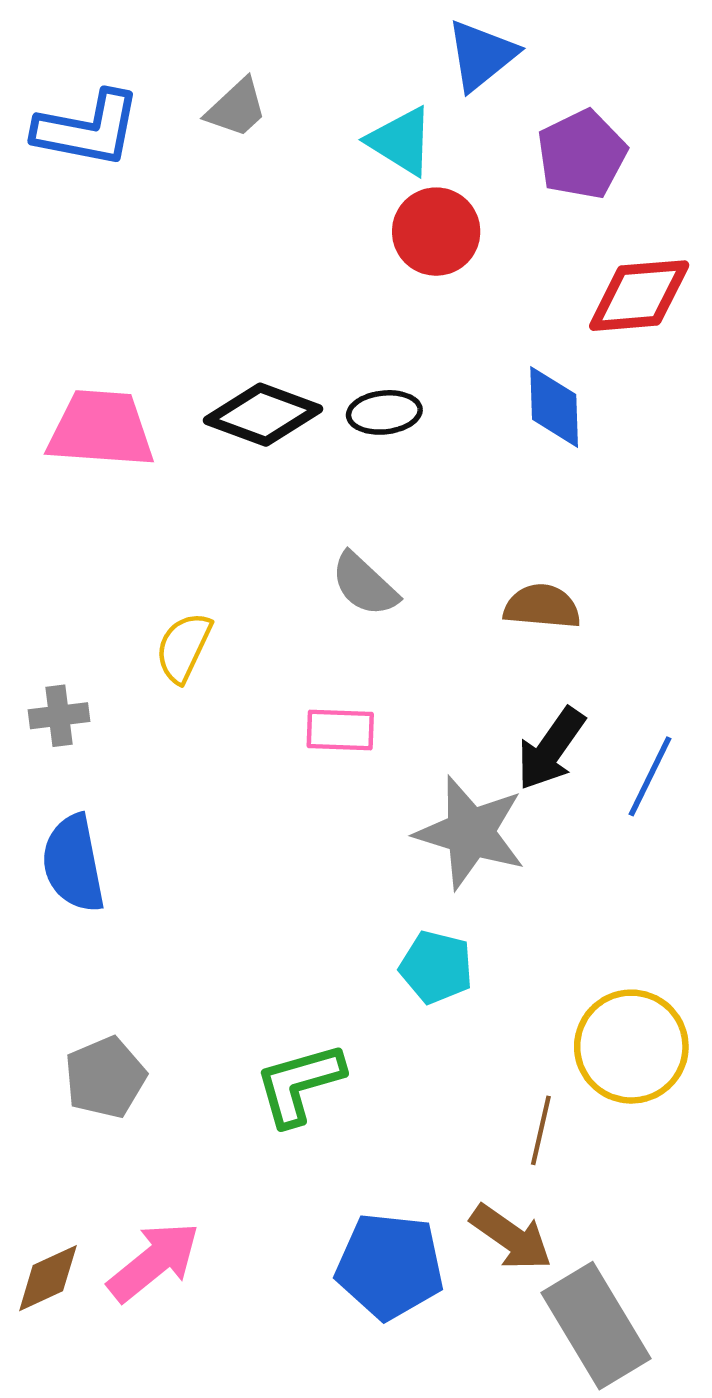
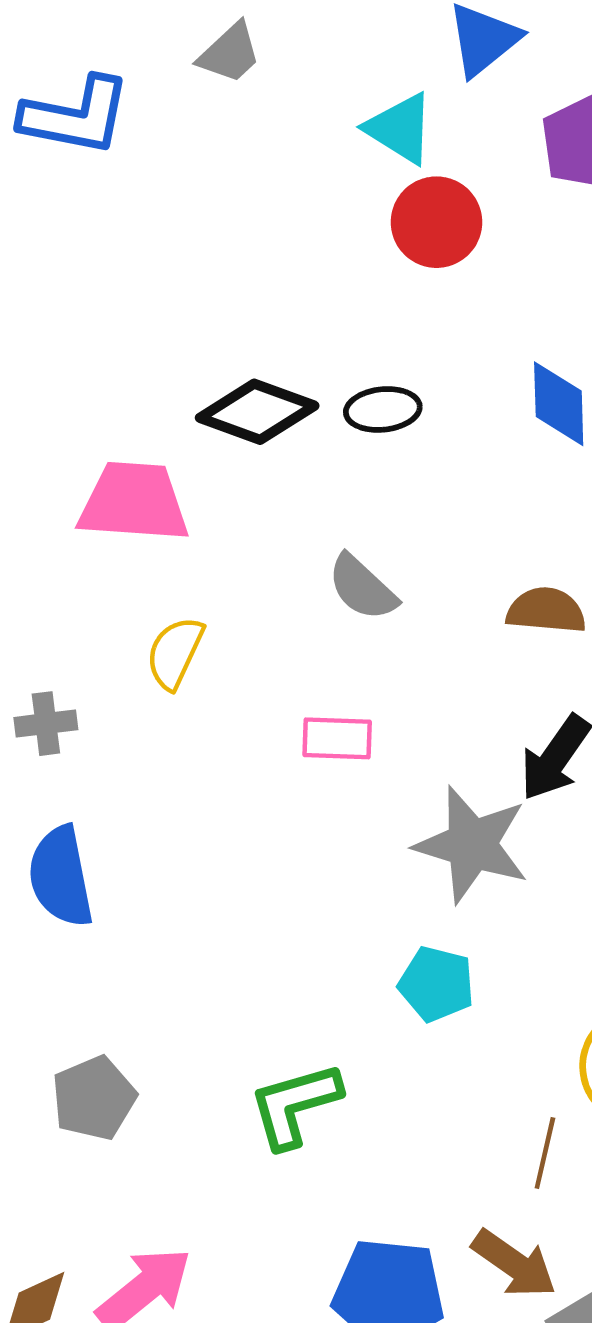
gray trapezoid: (237, 108) -> (230, 53), moved
pink trapezoid: (101, 429) -> (134, 502), moved

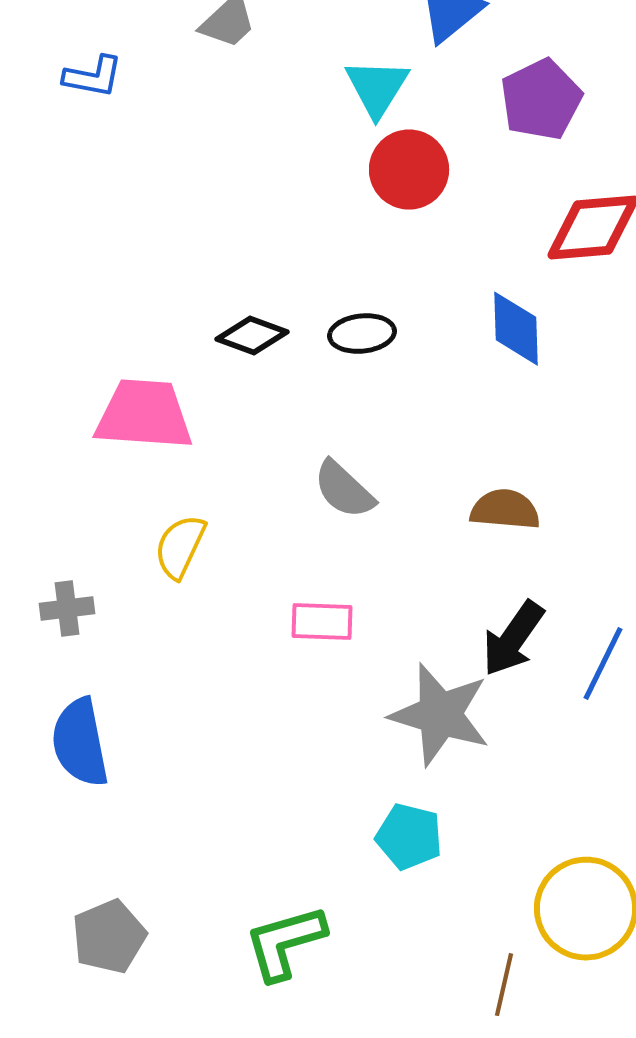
blue L-shape: (76, 116) -> (93, 77), size x0.6
cyan triangle: (400, 129) -> (377, 88), turned 30
black diamond: (257, 412) -> (252, 336), size x0.7

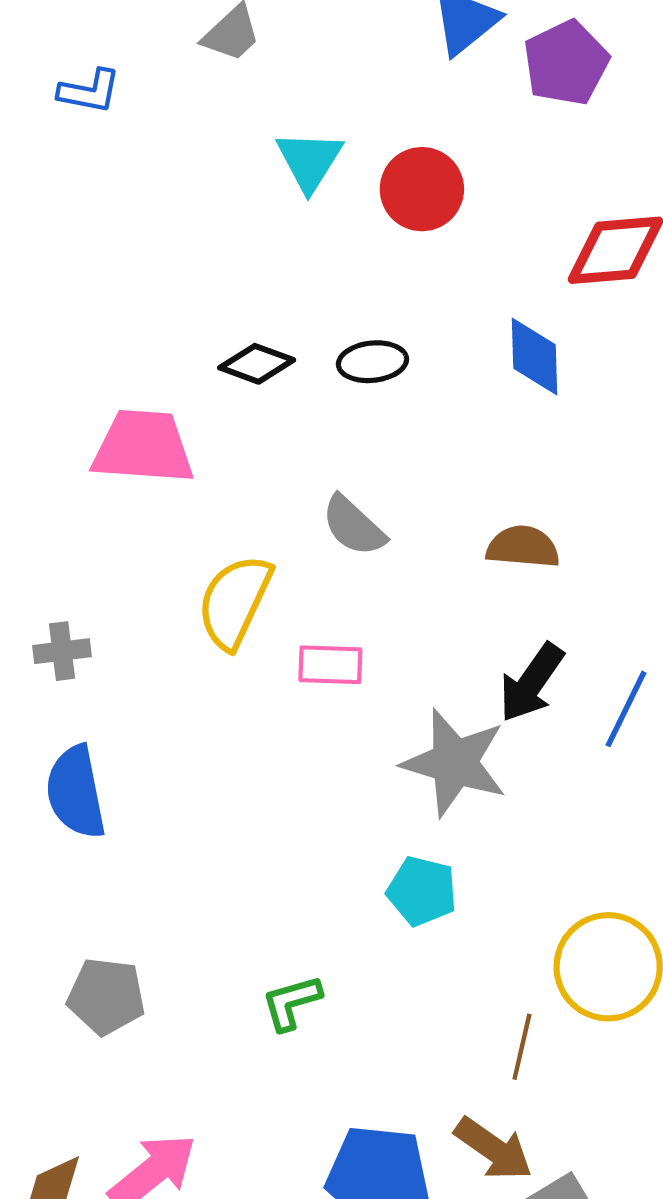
cyan triangle: (377, 88) -> (309, 161), moved
purple pentagon: (541, 100) -> (566, 63), moved
yellow semicircle: (180, 547) -> (235, 602), moved, size x1.4
gray pentagon: (109, 937) -> (106, 996), turned 30
green L-shape: (285, 943) -> (291, 1003), size x0.7

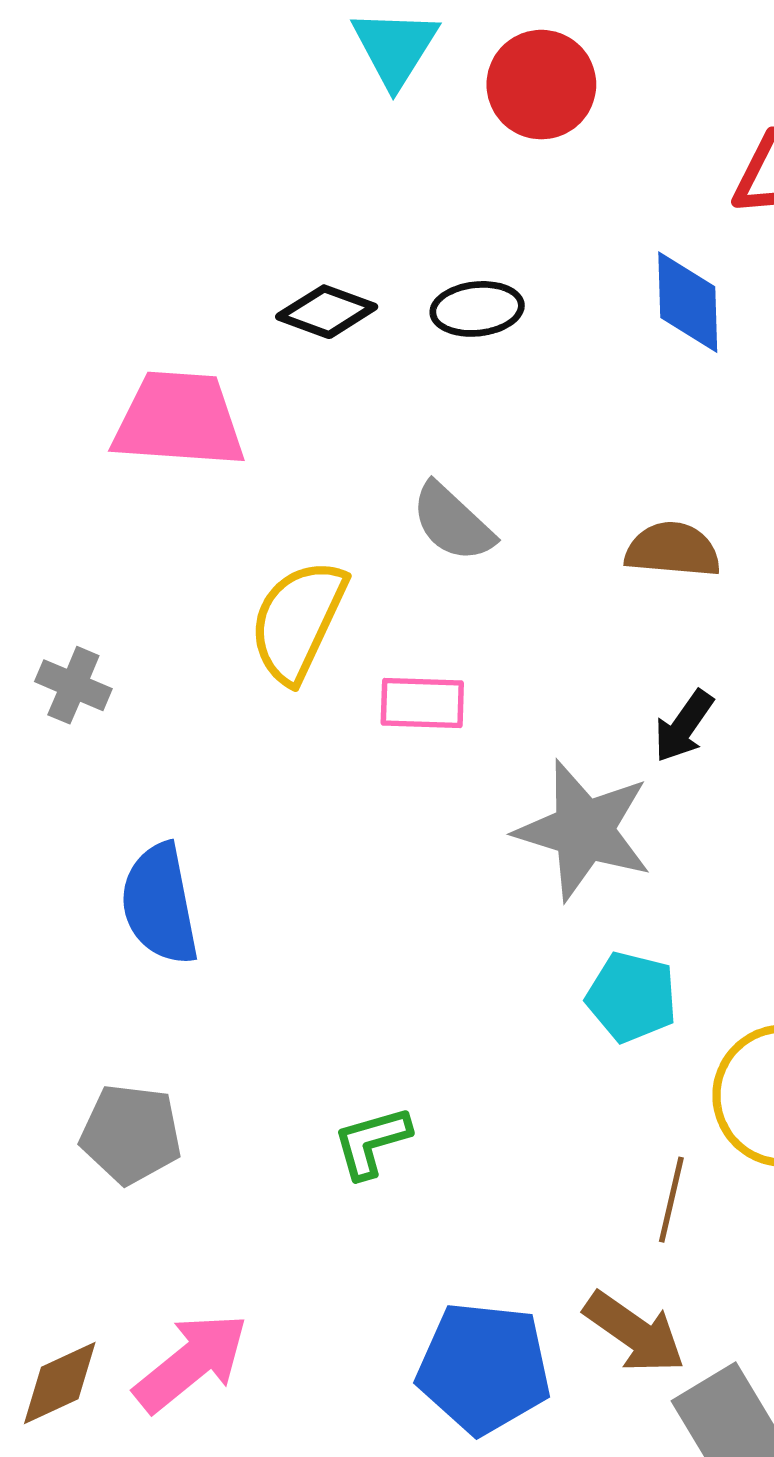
gray cross: (62, 651) -> (73, 685), turned 30
black arrow: (531, 683) -> (684, 726), size x0.7
blue semicircle: (76, 792) -> (160, 904), moved
cyan pentagon: (422, 891) -> (632, 997), moved

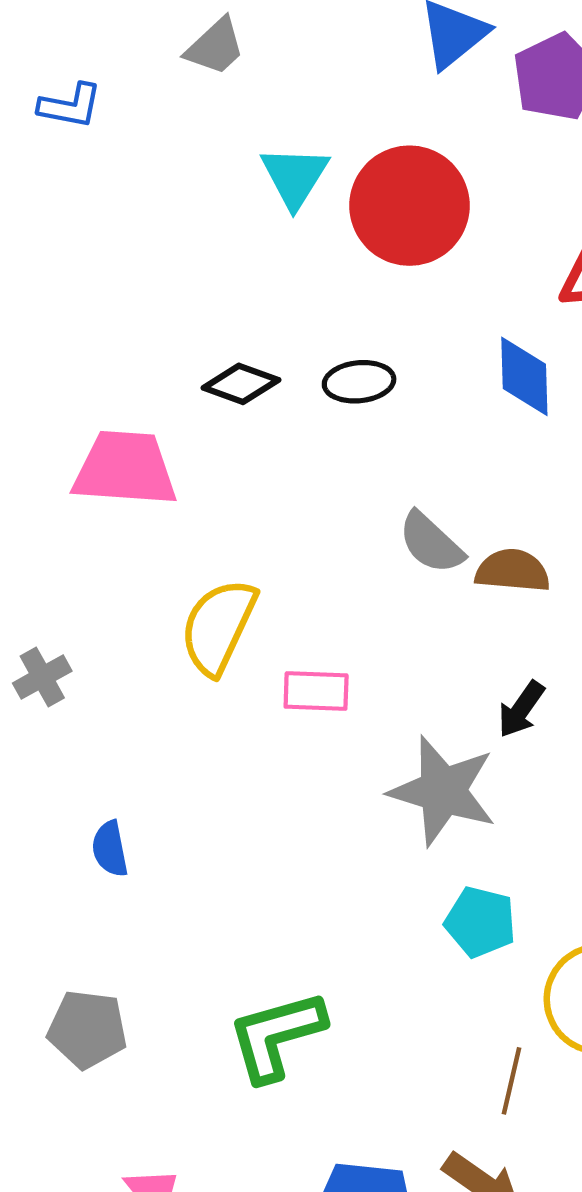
red circle: (541, 85) -> (409, 206), size x1.4
gray semicircle: (452, 522) -> (431, 543), moved
gray cross: (73, 685) -> (42, 677), turned 38
blue semicircle: (160, 904) -> (110, 849), size x0.6
green L-shape: (372, 1142) -> (276, 1036), size x1.6

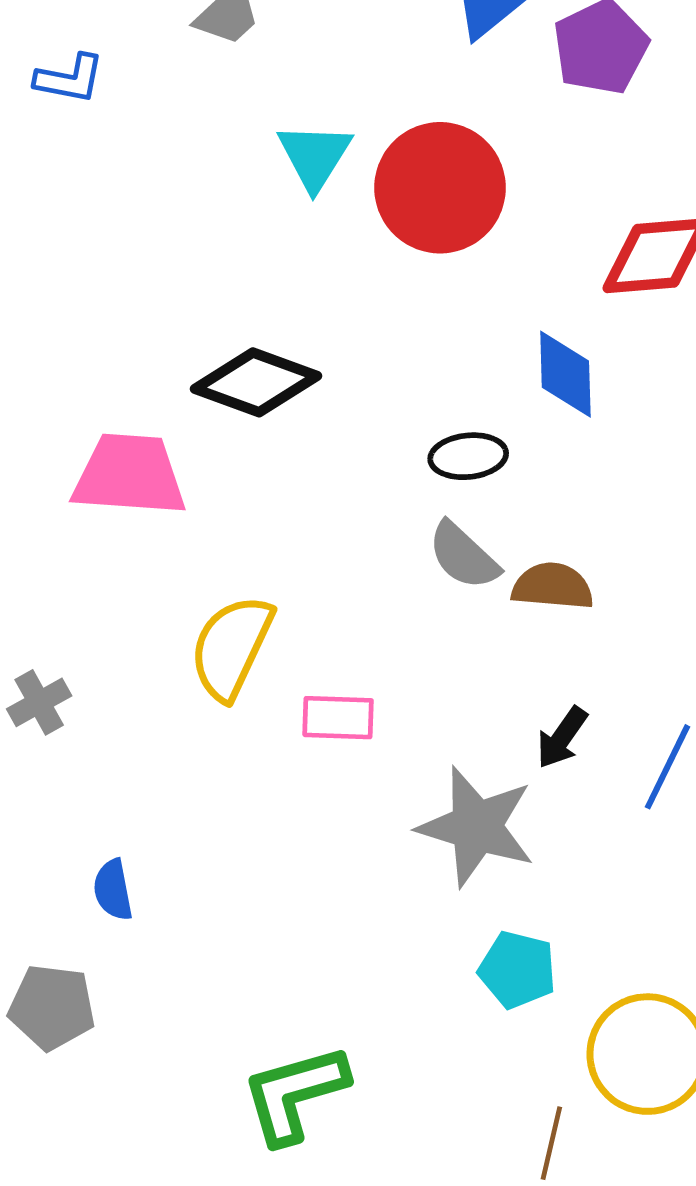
black ellipse: (359, 382) -> (468, 456), moved
black diamond: (241, 384) -> (256, 382), size x1.5
gray pentagon: (87, 1029) -> (52, 1007), moved

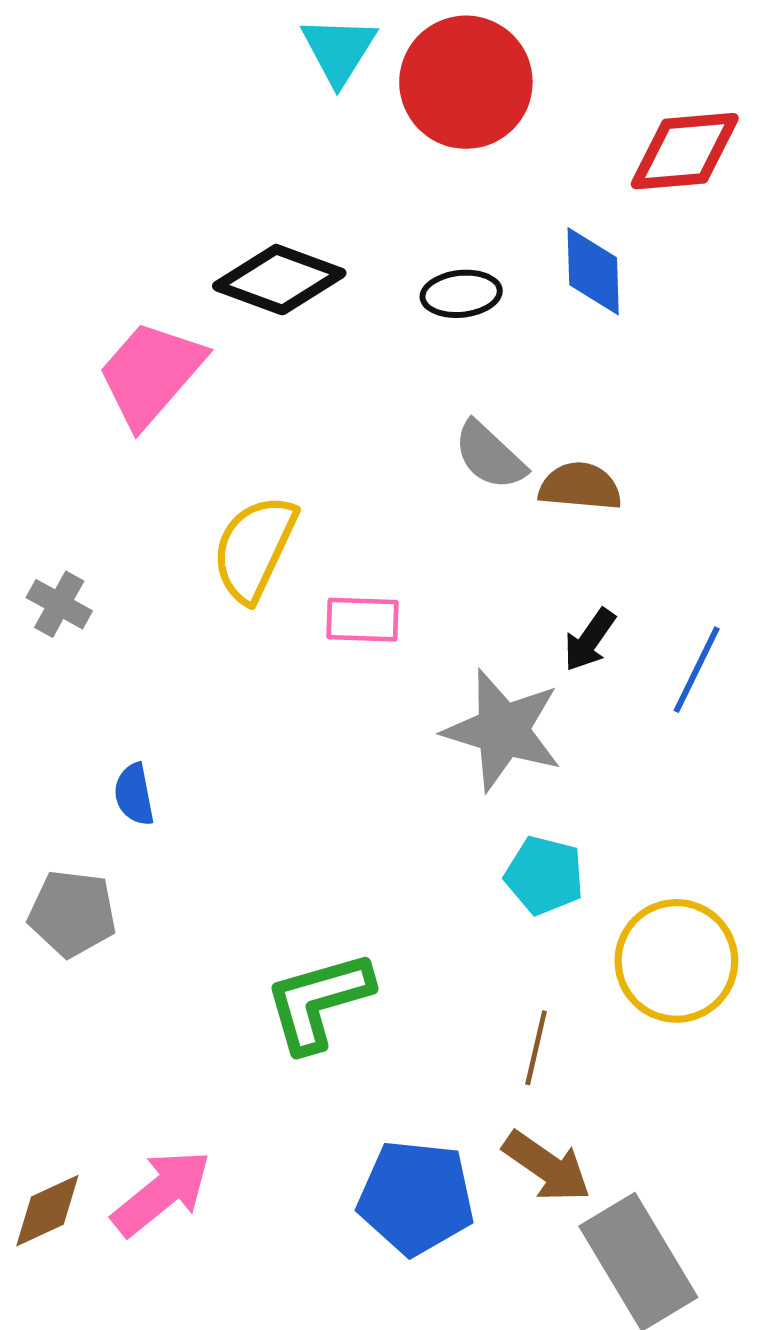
black ellipse: (468, 456) -> (461, 294), moved
pink trapezoid: (129, 475) -> (151, 374), turned -53
gray cross: (39, 702) -> (59, 604), turned -32
brown line: (551, 1143) -> (536, 1048), moved

